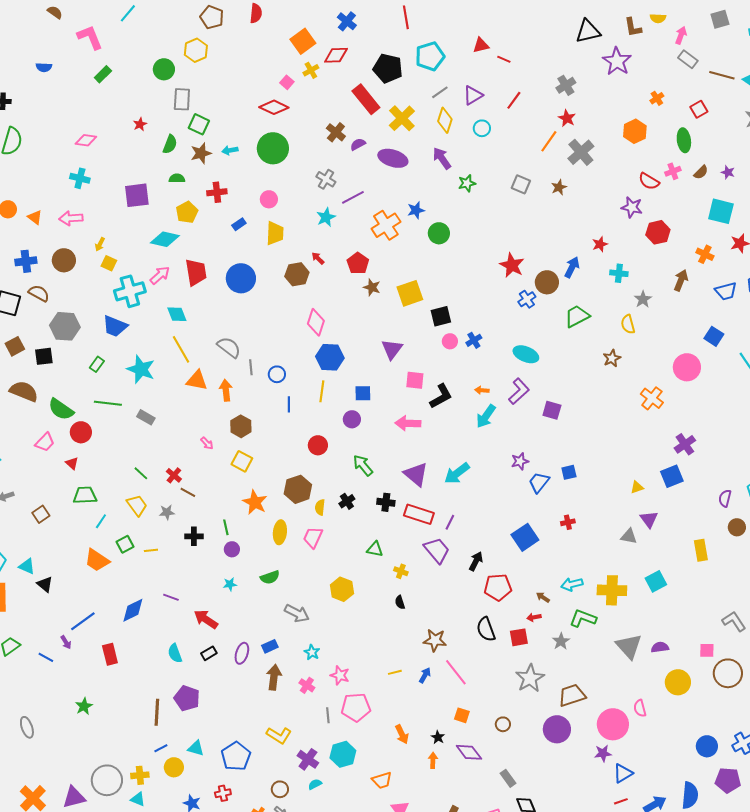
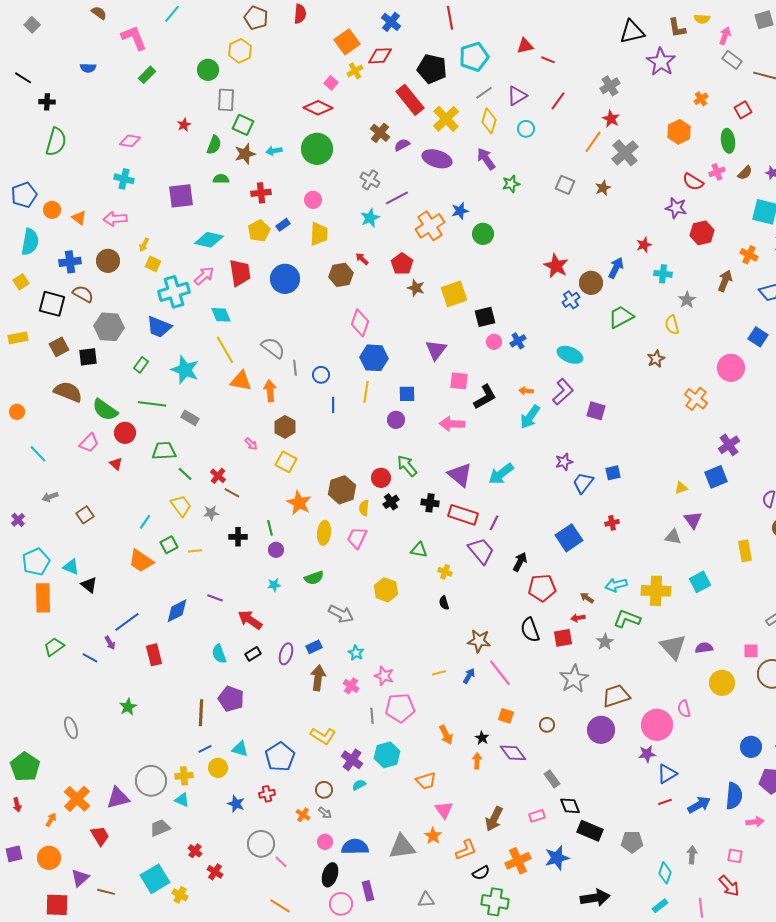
yellow pentagon: (187, 212) -> (259, 231), moved
red circle: (318, 445) -> (381, 478), moved
green trapezoid: (85, 495) -> (164, 451), moved

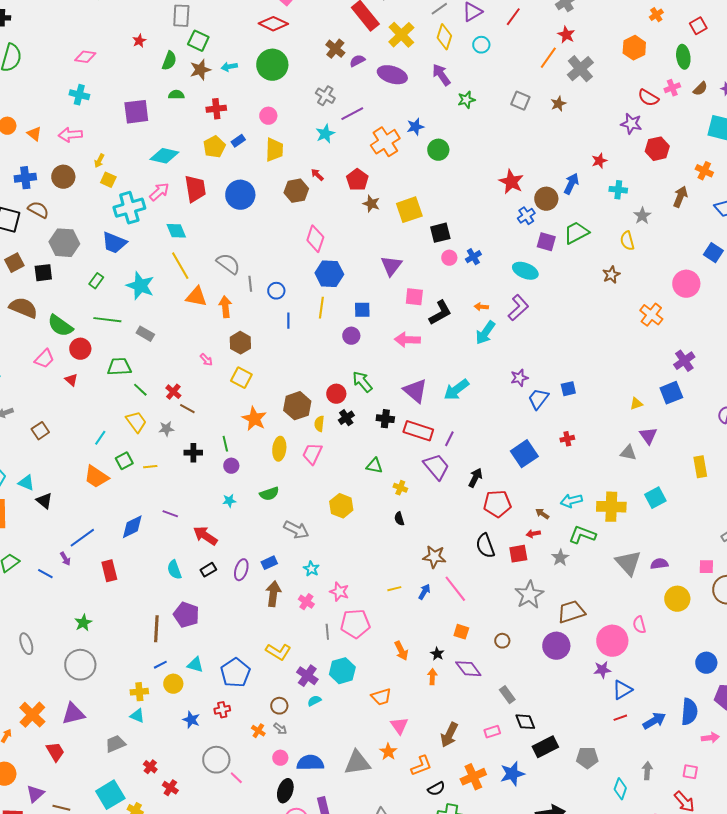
purple square: (596, 411) -> (546, 242), moved
gray circle: (151, 781) -> (80, 665), moved
black rectangle: (590, 831) -> (545, 747), turned -50

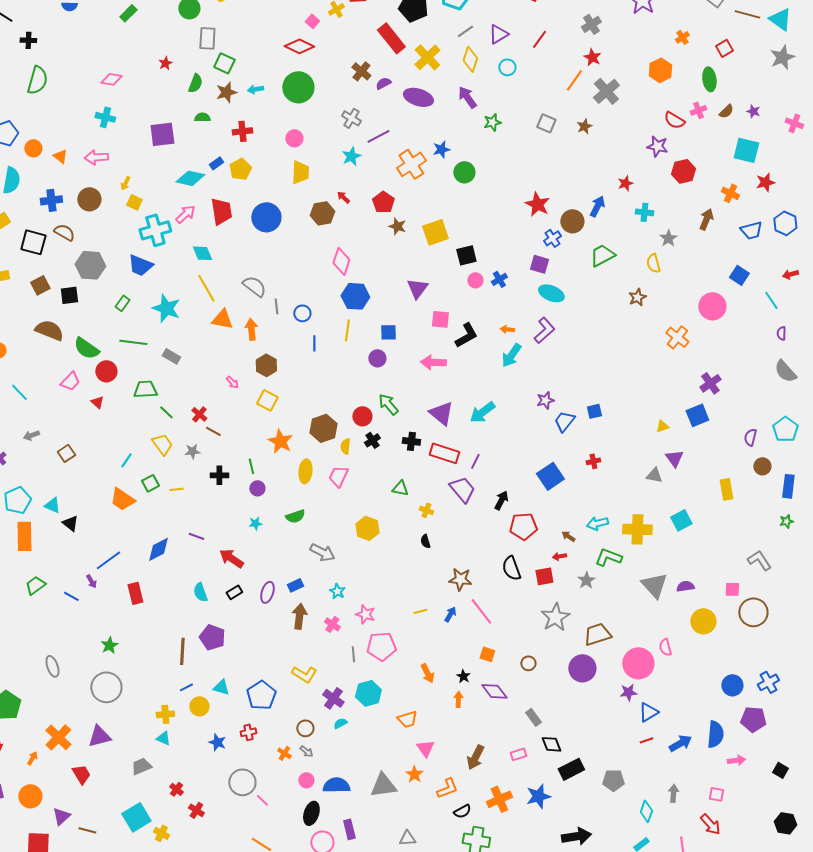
blue rectangle: (238, 141) -> (216, 163), moved
purple square: (546, 242) -> (539, 264), moved

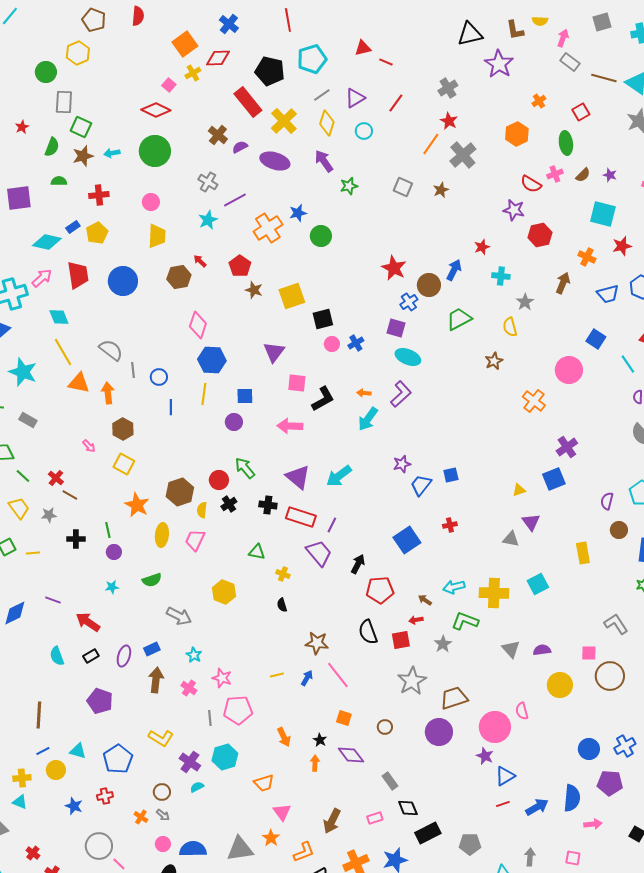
gray triangle: (654, 585) -> (511, 649), size x0.7
purple pentagon: (212, 637) -> (100, 701), moved
purple star: (628, 692) -> (485, 756), turned 30

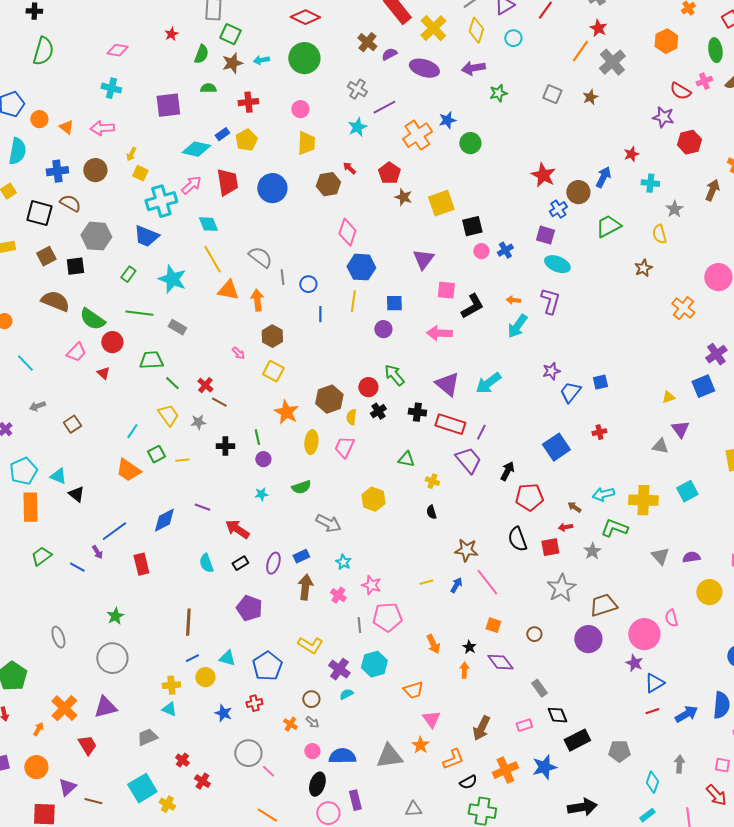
purple arrow: (324, 161) -> (473, 68), turned -65
purple L-shape: (401, 394) -> (550, 301), turned -32

